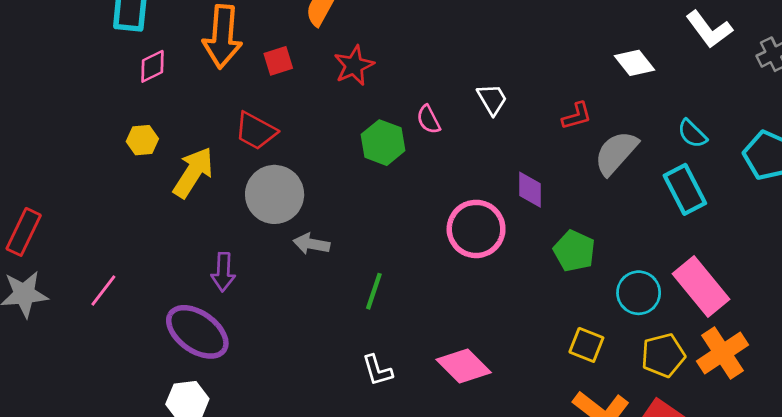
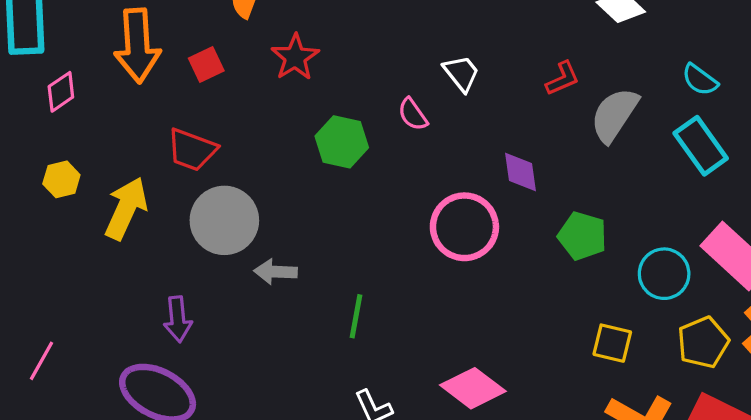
pink semicircle: (429, 119) -> (413, 114), moved

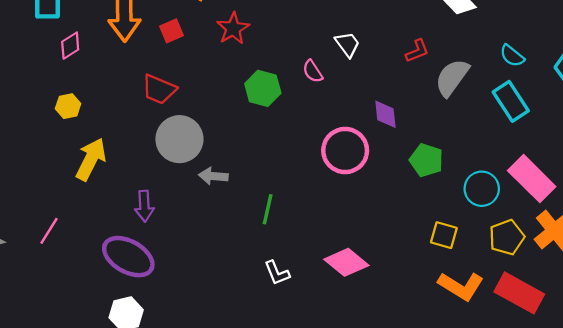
yellow arrow: (126, 208) -> (91, 159), moved

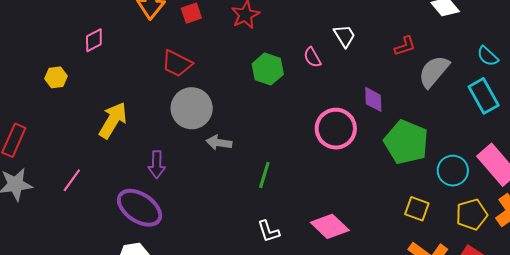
pink diamond: (70, 46) -> (94, 40), moved
yellow hexagon: (68, 106) -> (56, 77), moved
green pentagon: (426, 160) -> (406, 142), size x1.5

